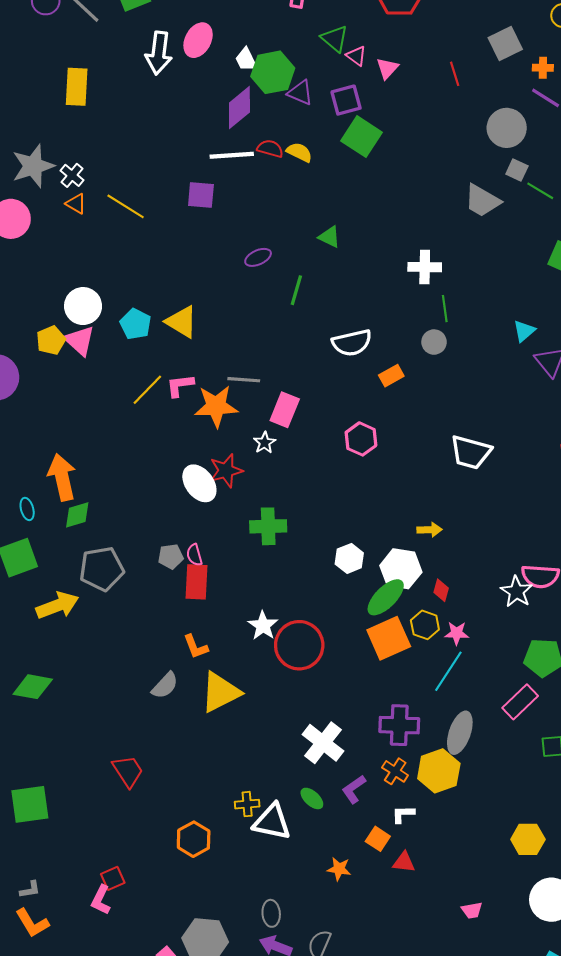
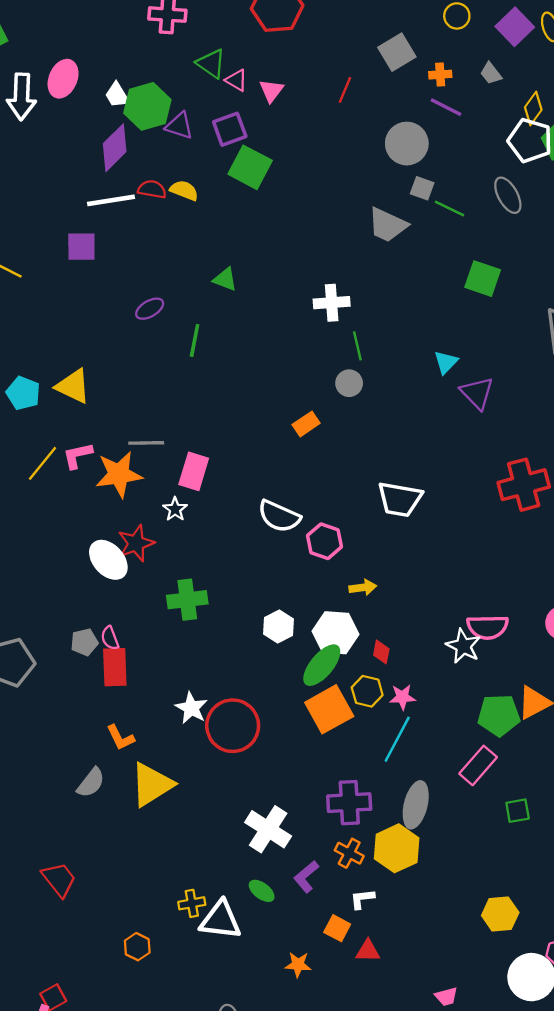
red line: (455, 74) -> (345, 90), turned 45
white semicircle: (352, 343) -> (279, 516), moved, turned 42
pink hexagon: (361, 439) -> (325, 541), moved
orange hexagon: (194, 839) -> (137, 947), size x0.7

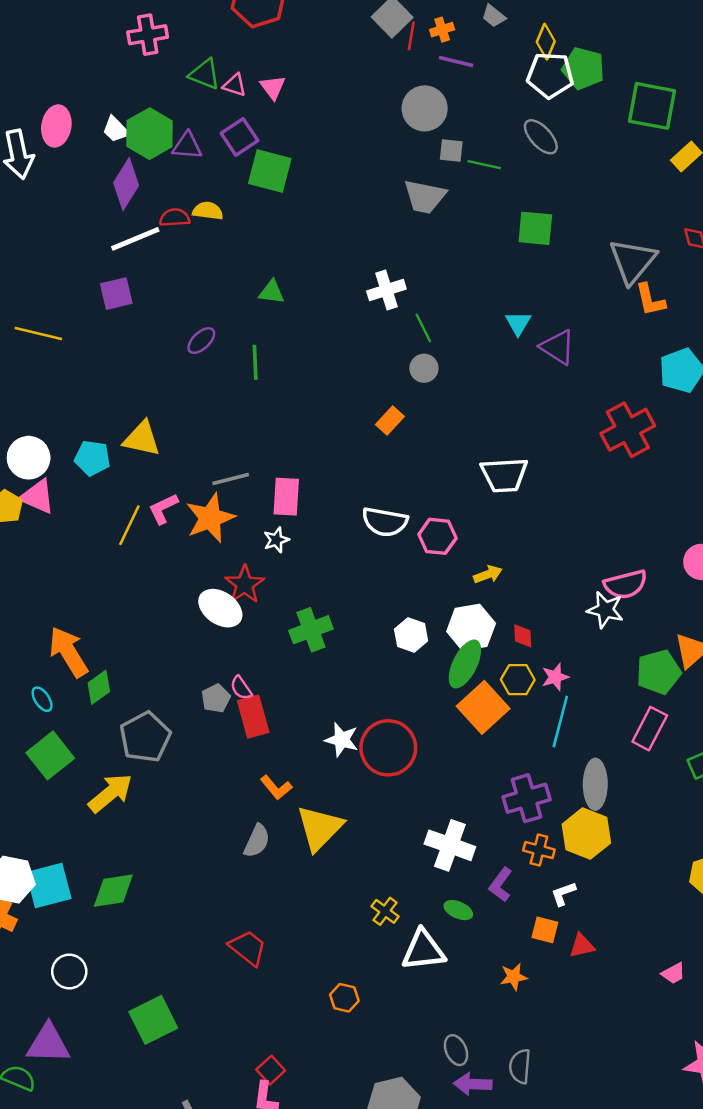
red line: (345, 90) -> (411, 36), moved
white star: (175, 509) -> (276, 540), turned 30
yellow cross: (192, 903) -> (385, 911), moved, turned -30

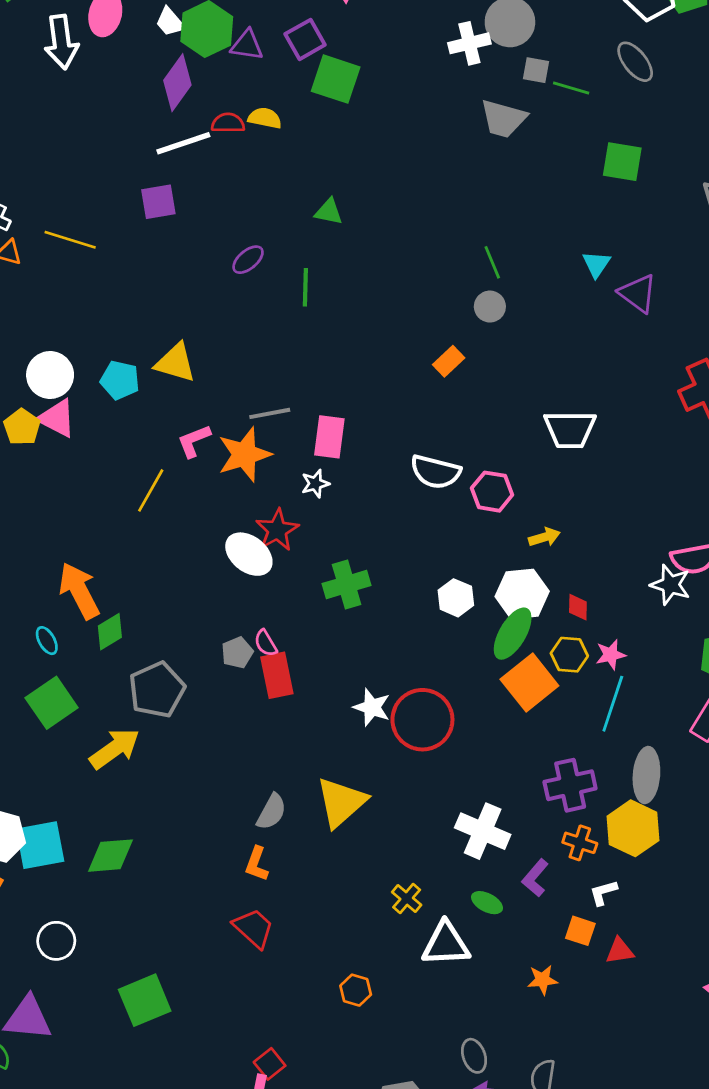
white cross: (386, 290) -> (469, 43), moved
yellow line: (129, 525) -> (151, 490), moved
orange L-shape: (276, 787) -> (257, 864), moved, turned 56

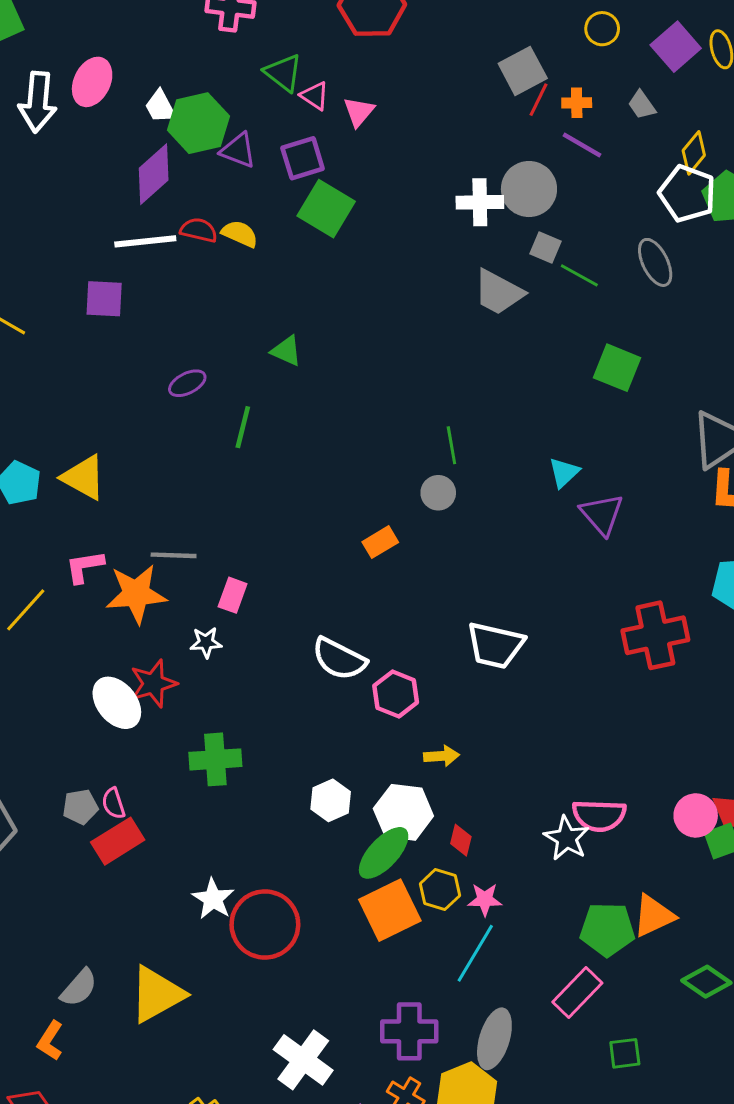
pink rectangle: (329, 437) -> (233, 595), size x0.7
red rectangle: (277, 675) -> (118, 841), turned 57

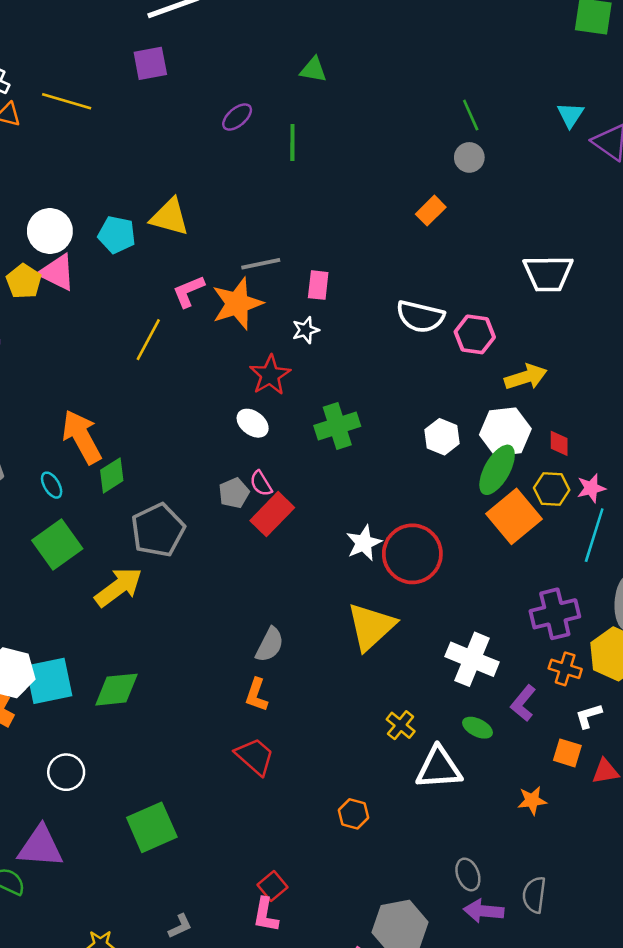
white ellipse: (117, 703) -> (253, 423), moved, size x0.7
yellow arrow: (442, 756) -> (526, 377), size x1.4
white star: (213, 899) -> (364, 543), turned 30
yellow triangle: (157, 994) -> (371, 626), moved

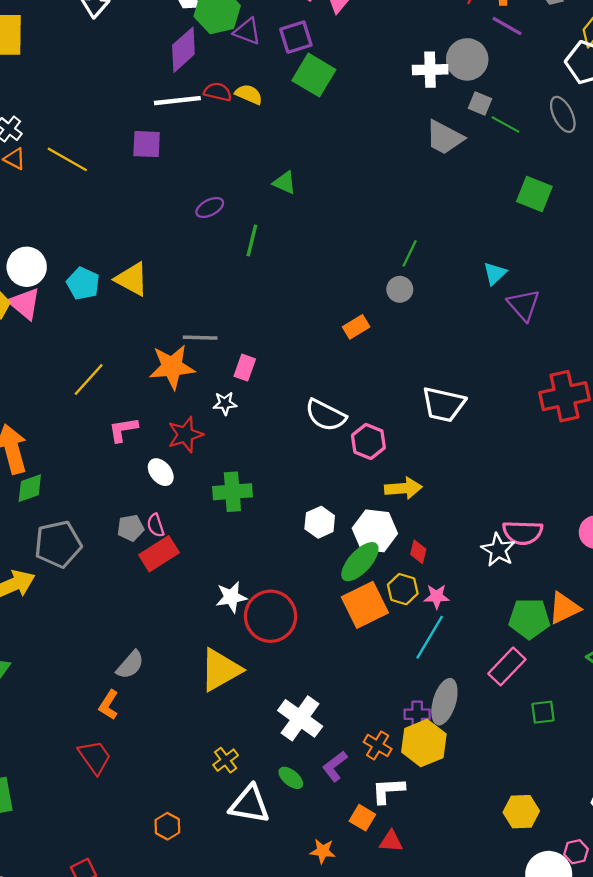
green line: (471, 115) -> (410, 253), turned 36
pink L-shape: (189, 291) -> (123, 430), moved
purple cross: (555, 614) -> (417, 714), moved, size x0.6
white L-shape: (589, 716) -> (388, 790), size x1.4

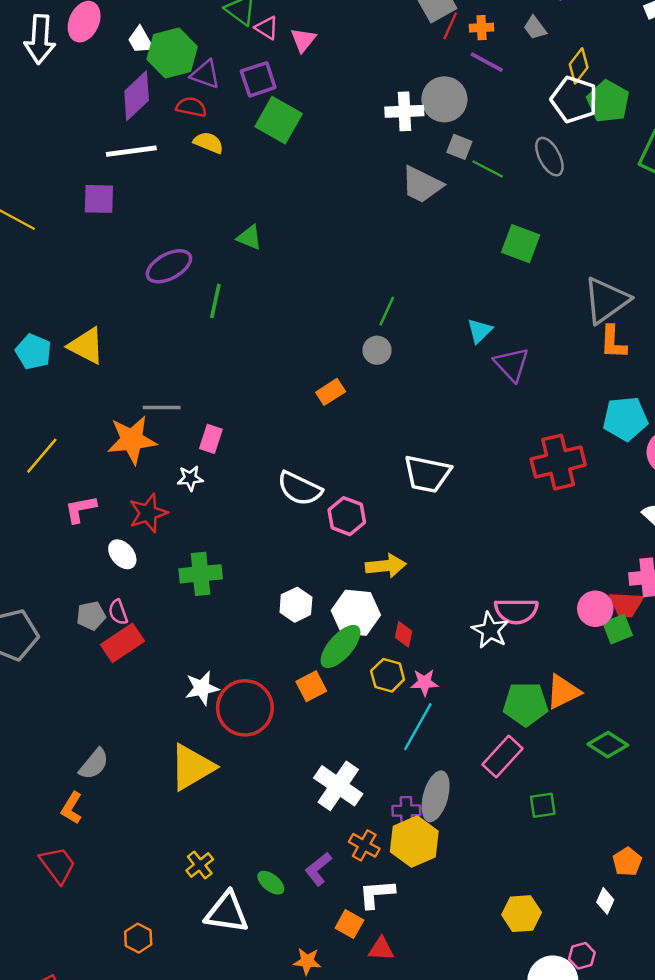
red semicircle: (218, 92) -> (191, 107), moved
purple ellipse: (210, 208) -> (169, 266), size x1.5
orange square: (365, 605) -> (311, 686), moved, size x0.6
white cross: (300, 718) -> (338, 786), moved

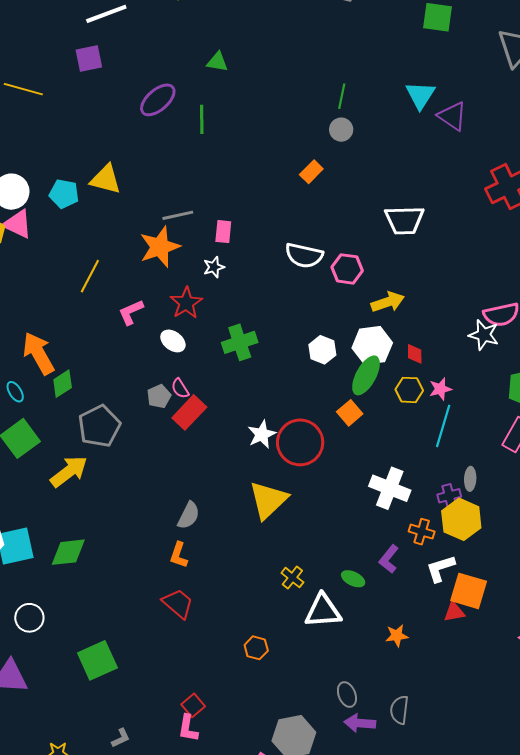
cyan triangle: (480, 331) -> (420, 95), size x1.4
gray ellipse: (436, 796) -> (470, 479), size x0.6
orange square: (349, 924) -> (469, 591), moved, size x1.6

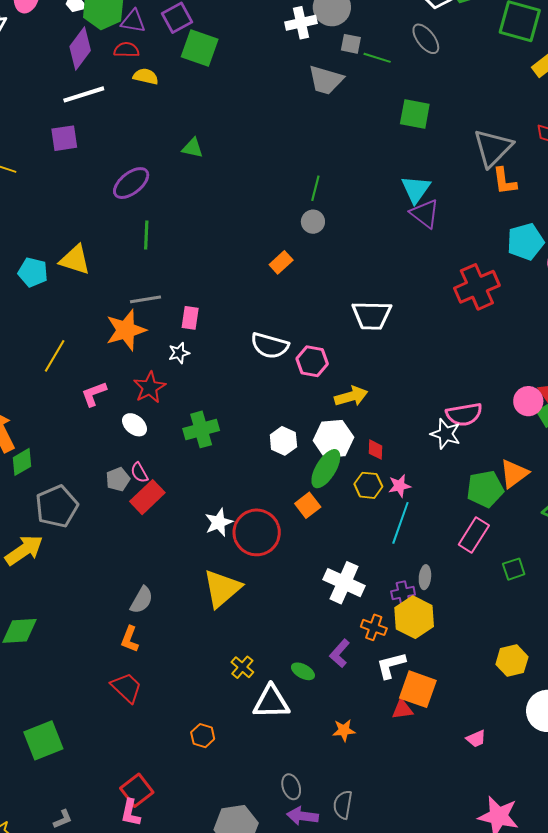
cyan triangle: (420, 95) -> (416, 189), moved
green line: (202, 119) -> (146, 235), moved
red square: (193, 705) -> (137, 790), size x1.4

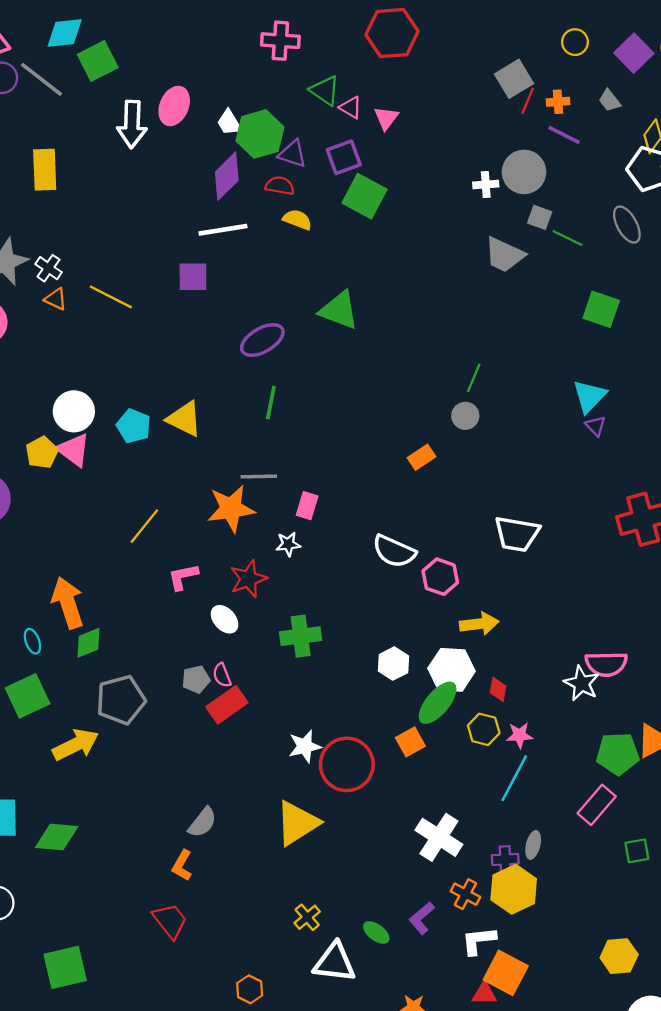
white cross: (301, 23) -> (486, 185), size x0.7
green triangle: (193, 148) -> (339, 310), size x1.6
purple triangle: (425, 214) -> (596, 426), size x0.6

